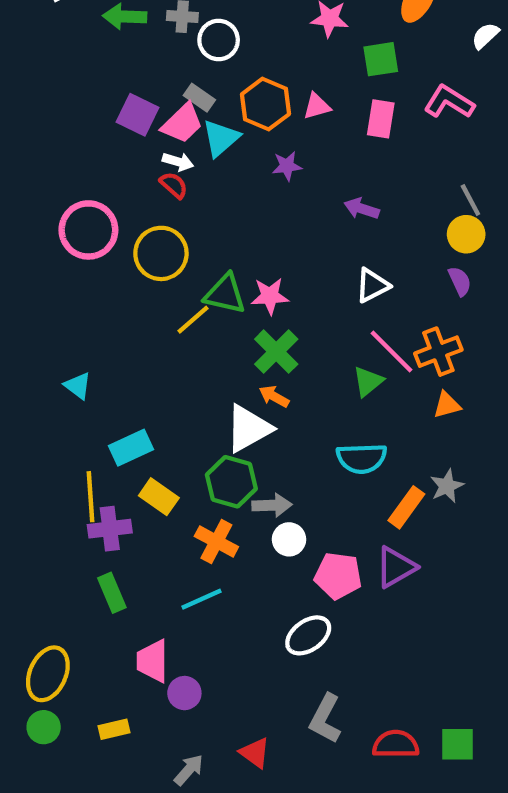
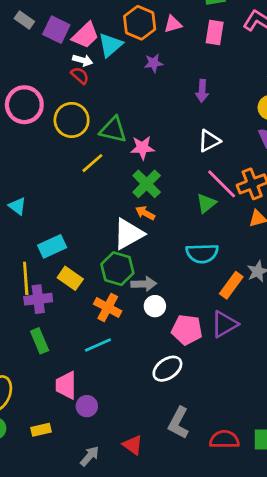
gray rectangle: (199, 98) -> (24, 20), moved
purple arrow: (362, 209) -> (202, 91), turned -105
green triangle: (225, 294) -> (113, 130), moved

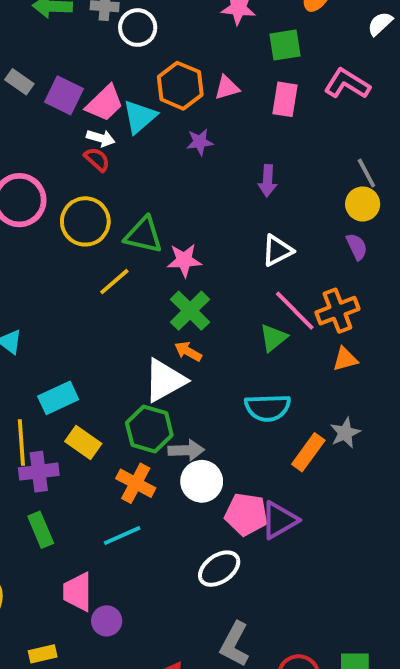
white circle: (155, 306) -> (202, 481), size x1.4
purple triangle: (224, 324) -> (279, 520), moved

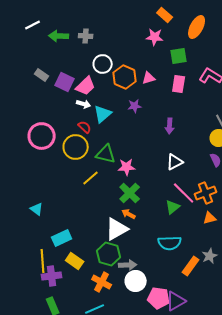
white circle: (138, 28) -> (103, 64), moved
cyan triangle: (140, 117) -> (103, 114), moved
red semicircle: (97, 159) -> (85, 127), moved

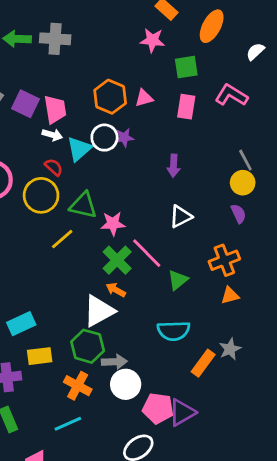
gray cross: (86, 36) -> (55, 39), size x1.5
white circle: (103, 64) -> (104, 138), moved
pink trapezoid: (86, 86) -> (55, 109), turned -55
pink line: (184, 193) -> (147, 253), moved
yellow rectangle: (75, 261) -> (40, 356), turned -42

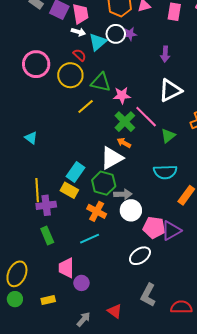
white triangle: (181, 217) -> (170, 90), size x1.4
cyan rectangle: (21, 324) -> (75, 172), moved, turned -30
yellow rectangle: (40, 356) -> (69, 190), turned 36

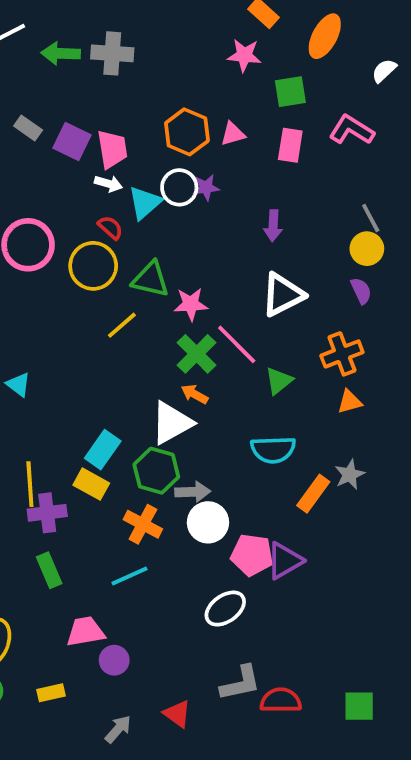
pink trapezoid: (66, 268) -> (85, 631), turned 80
gray L-shape: (148, 295) -> (241, 683), turned -130
red semicircle: (181, 307) -> (281, 700), moved

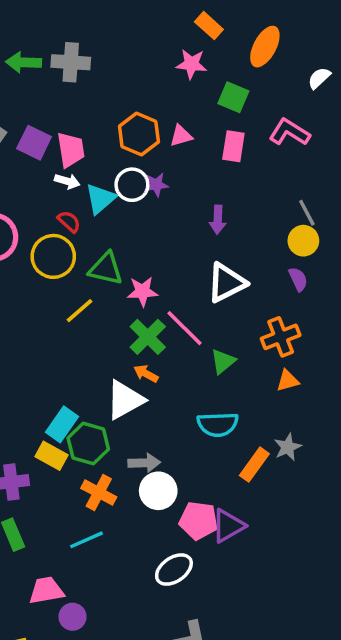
green square: (290, 92) -> (233, 97), turned 32
green hexagon: (156, 471) -> (88, 444), moved

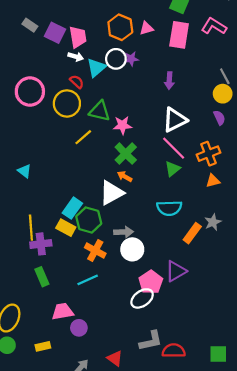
pink rectangle: (233, 146) -> (179, 35), size x1.4
pink line: (184, 328) -> (174, 148), moved
pink pentagon: (198, 521) -> (151, 282), moved, turned 30

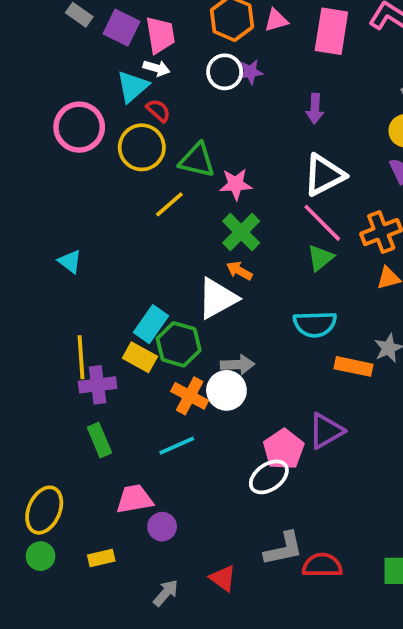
cyan triangle: (96, 68) -> (133, 87), moved
orange rectangle: (192, 233) -> (354, 366), turned 66
white circle: (132, 249) -> (226, 390), moved

